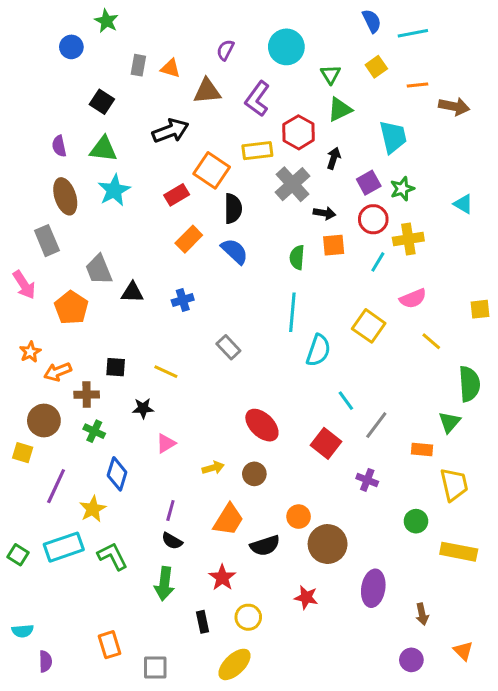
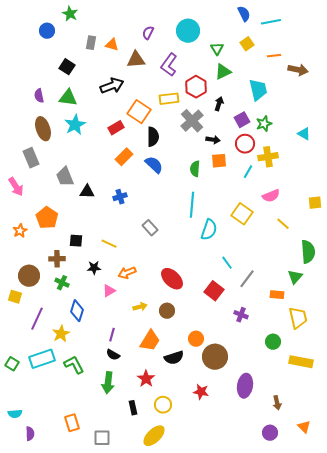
orange pentagon: (71, 308) -> (47, 218), moved
orange arrow: (58, 372) -> (127, 273), moved

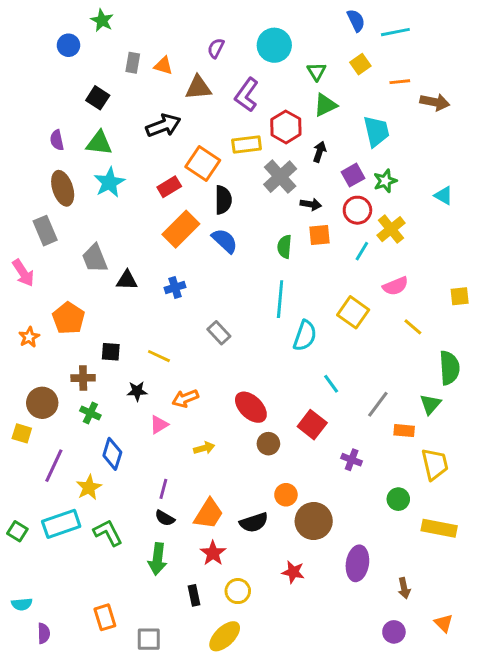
orange rectangle: (124, 157) -> (181, 229), size x1.4
yellow cross: (268, 157) -> (391, 229), turned -30
gray line: (247, 279) -> (378, 404), moved
brown circle: (167, 311) -> (268, 444), moved
orange trapezoid: (150, 341) -> (209, 514), moved

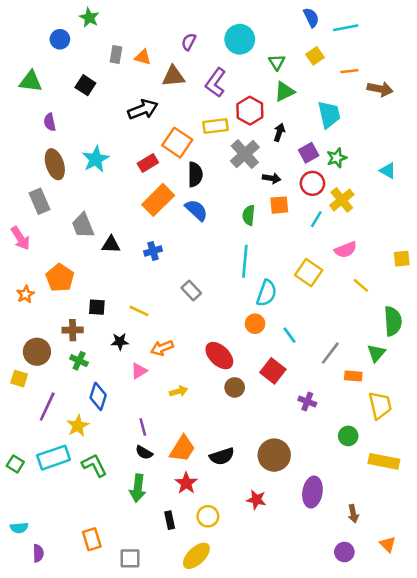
green triangle: (99, 143) -> (31, 81), moved
purple line: (163, 489) -> (143, 427), turned -30
orange circle: (286, 495) -> (255, 324), moved

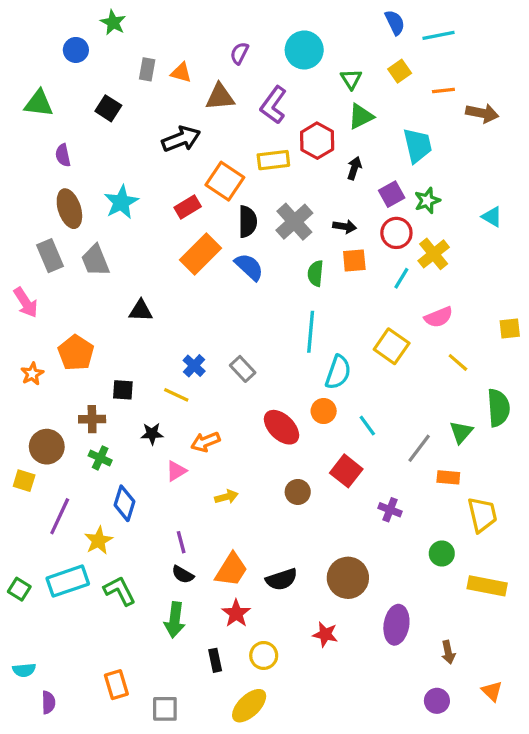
gray cross: (245, 154) -> (294, 222), moved
gray trapezoid: (83, 225) -> (95, 260), moved
blue cross: (153, 251) -> (194, 366), moved, turned -30
green triangle: (376, 353) -> (461, 432), moved
red ellipse: (219, 356) -> (281, 427), moved

